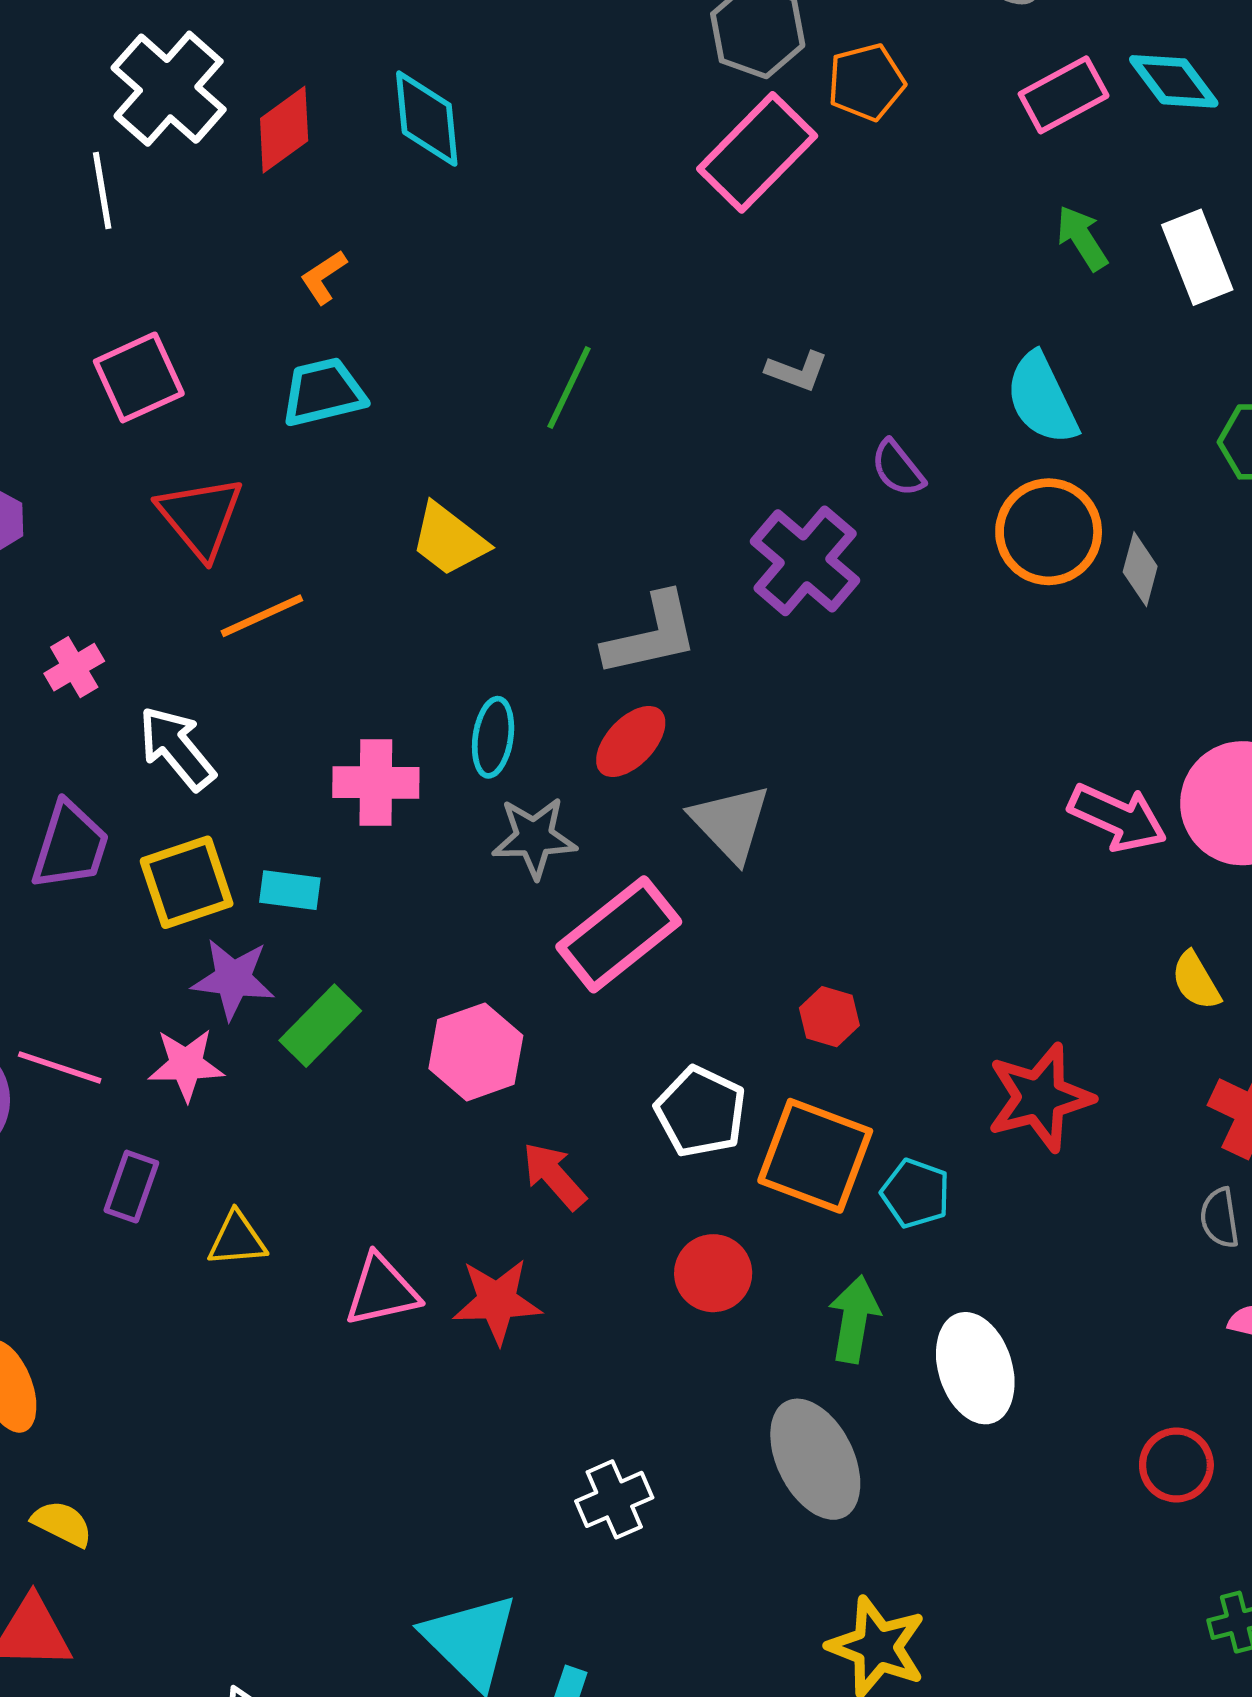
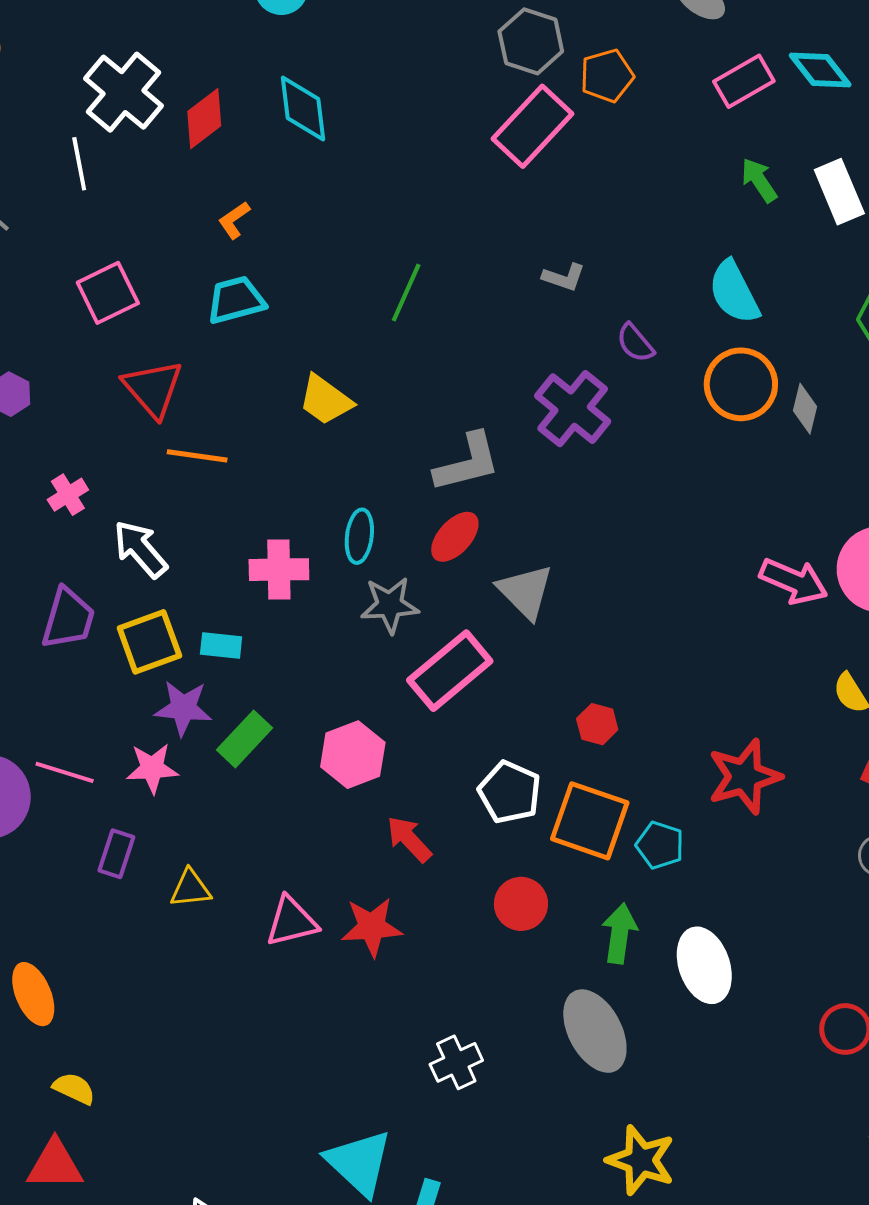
orange line: (262, 616) -> (197, 456), turned 34

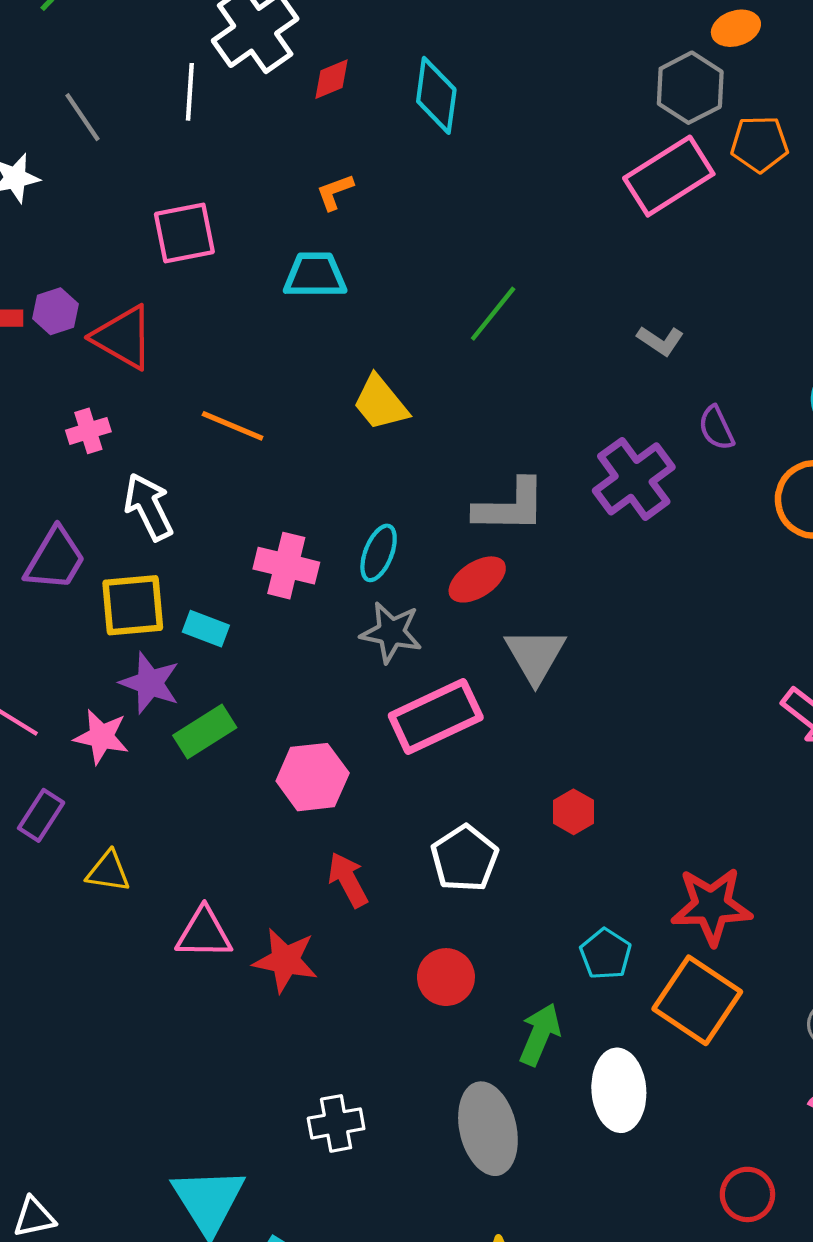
red diamond: (204, 119) -> (331, 79), size x0.7
red triangle: (153, 388) -> (123, 337), moved, turned -34
orange square: (590, 821) -> (697, 1000), moved

